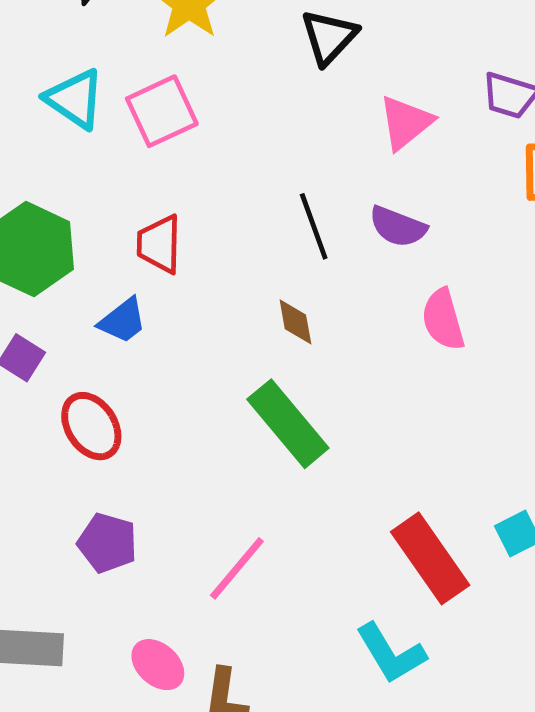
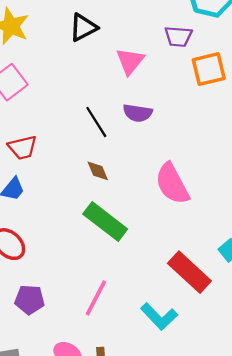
black triangle: (329, 37) -> (83, 27), turned 32
red trapezoid: (159, 244) -> (23, 148), turned -92
pink semicircle: (443, 320) -> (172, 184), moved, size x1.4
cyan L-shape: (391, 653) -> (159, 316), moved

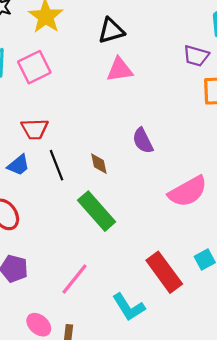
pink triangle: (130, 61) -> (120, 70), moved, turned 32
purple semicircle: (138, 113) -> (143, 141), moved, turned 44
black line: (96, 122) -> (56, 165), moved
pink semicircle: (172, 184) -> (188, 191), moved, turned -102

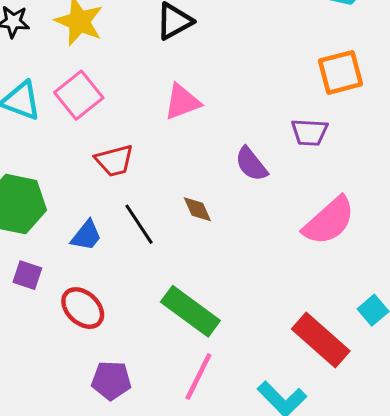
purple trapezoid: (196, 56) -> (310, 132), moved
pink triangle: (120, 70) -> (182, 102), moved
red trapezoid: (35, 129) -> (114, 161), moved
green rectangle: (97, 211) -> (190, 311), moved

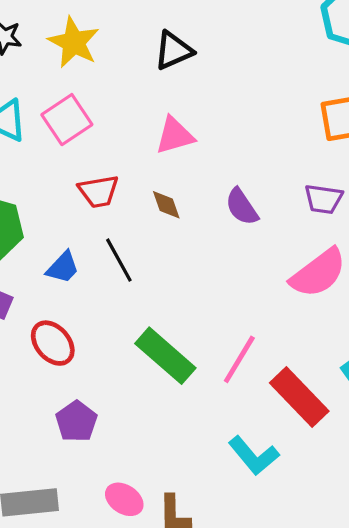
purple trapezoid: (310, 132) -> (324, 199), moved
brown diamond: (197, 209) -> (166, 205), moved
pink line: (198, 376) -> (239, 359), moved
purple pentagon: (111, 380) -> (76, 421), turned 30

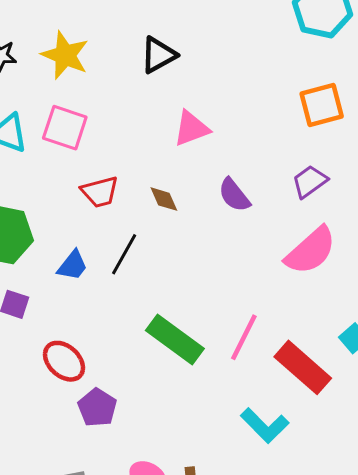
pink square: (67, 120) -> (65, 128), turned -33
pink triangle: (175, 136) -> (191, 129), moved
purple trapezoid: (324, 199) -> (310, 181), turned 141
black line: (119, 260) -> (124, 254), turned 63
red ellipse: (53, 343) -> (64, 361), moved

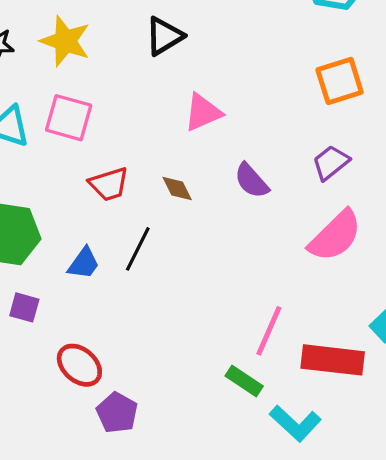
green rectangle: (175, 340) -> (244, 381), moved, size x0.6
red rectangle: (303, 367) -> (333, 360), turned -32

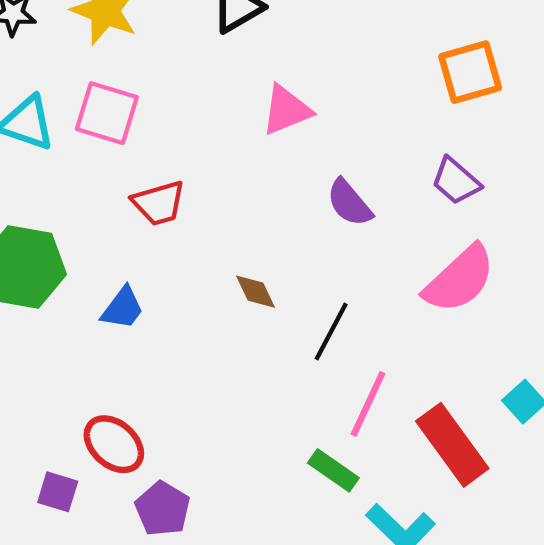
purple trapezoid: (331, 163) -> (456, 181), turned -102
brown diamond: (177, 188) -> (255, 292), moved
black line: (138, 249) -> (331, 331), moved
purple square: (24, 307) -> (58, 492), moved
red rectangle: (333, 360) -> (452, 445), turned 46

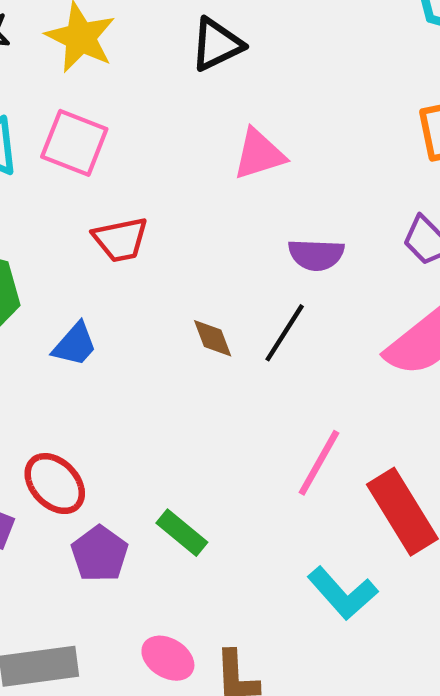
purple semicircle: (349, 203) -> (316, 255), turned -52
black line: (331, 331) -> (285, 333), moved
green rectangle: (333, 470) -> (182, 533), moved

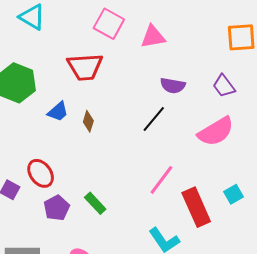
pink square: (74, 143) -> (109, 24), moved
red trapezoid: (120, 239) -> (85, 67), size x1.4
brown diamond: (213, 338) -> (88, 121), moved, turned 30

